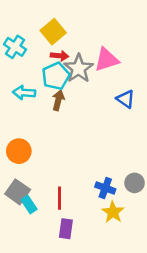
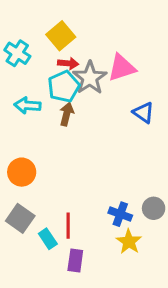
cyan rectangle: (29, 205) -> (48, 239), moved

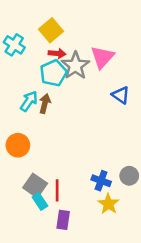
pink triangle: (122, 68) -> (102, 57), turned -30
cyan arrow: (27, 105) -> (29, 101), moved, turned 120
brown arrow: (67, 114) -> (45, 104), moved
gray square: (20, 218) -> (35, 186), moved

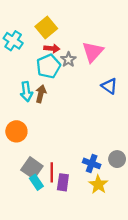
gray star: (75, 66) -> (68, 60), size x0.6
cyan arrow: (29, 101) -> (26, 92), turned 138
purple rectangle: (63, 220) -> (63, 182), moved

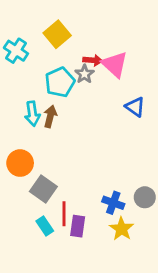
red arrow: (52, 48) -> (93, 60), moved
pink triangle: (93, 52) -> (115, 64), turned -30
gray square: (32, 168) -> (43, 189), moved

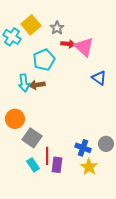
yellow square: (57, 34) -> (31, 25), moved
gray star: (84, 74) -> (57, 28), moved
brown arrow: (50, 116) -> (37, 85), turned -112

